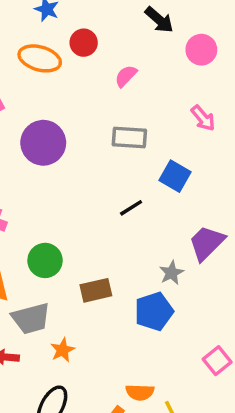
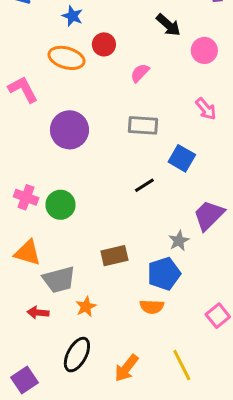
green circle: (45, 260) -> (60, 205), moved
orange semicircle: (140, 392) -> (152, 307), moved

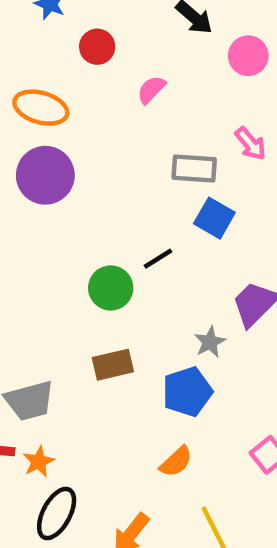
orange ellipse: (66, 58) -> (41, 108), moved
gray rectangle: (143, 125) -> (194, 168), moved
green circle: (60, 205) -> (111, 288), moved
orange star: (86, 307) -> (39, 462), moved
orange semicircle: (152, 307) -> (176, 462), moved, turned -45

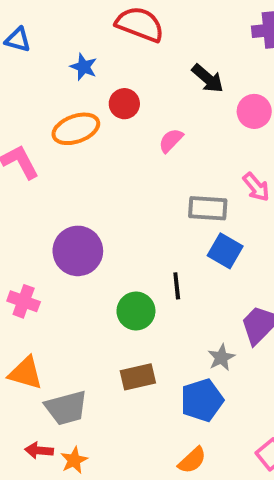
orange ellipse: (41, 108) -> (76, 129), moved, turned -36
purple circle: (45, 175) -> (78, 251), moved
black line: (158, 259) -> (177, 286), turned -64

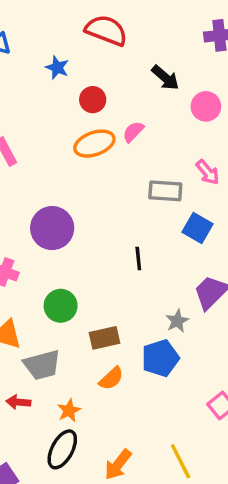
orange ellipse: (76, 129) -> (94, 144), moved
blue square: (225, 251) -> (197, 228), moved
green circle: (136, 311) -> (61, 306), moved
orange star: (74, 460) -> (69, 411), moved
orange semicircle: (192, 460) -> (111, 378), moved

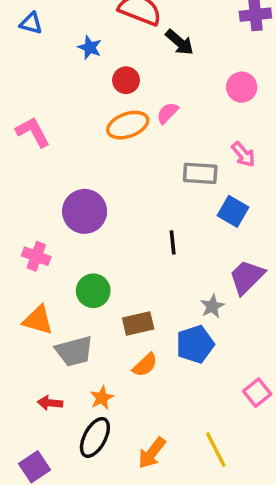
black arrow: (165, 78) -> (179, 42), moved
red arrow: (18, 402) -> (50, 403), moved

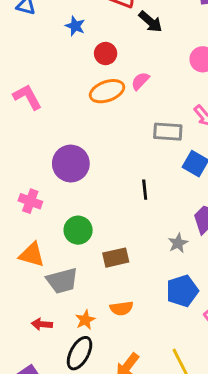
blue pentagon: (195, 344) -> (182, 291), moved
orange semicircle: (145, 365) -> (121, 308), moved, turned 35

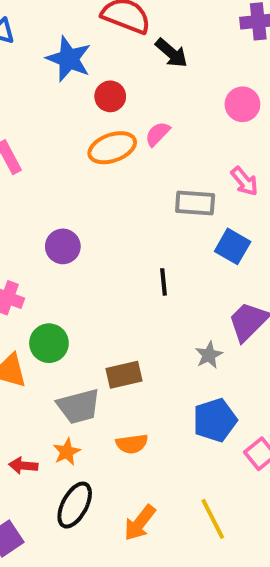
blue star: (75, 26) -> (69, 59), size x1.6
purple circle: (71, 164) -> (63, 246), size x0.7
green circle: (78, 230) -> (49, 343), moved
gray trapezoid: (62, 281) -> (79, 406), moved
orange star: (85, 320) -> (67, 452), moved

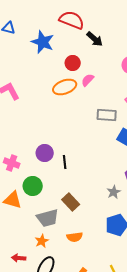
red circle: (110, 96) -> (73, 63), moved
purple circle: (63, 246) -> (45, 153), moved
black line: (163, 282) -> (65, 162), moved
brown rectangle: (124, 375) -> (71, 202), turned 60
red arrow: (23, 466) -> (19, 258), moved

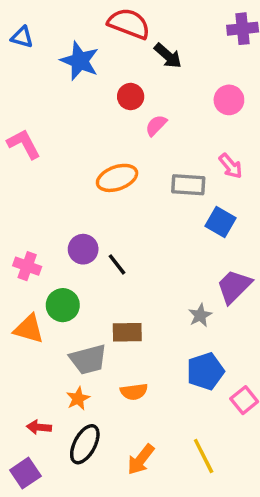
orange ellipse: (65, 87) -> (117, 178), moved
black line: (65, 162) -> (117, 264), turned -32
brown rectangle: (71, 202) -> (127, 332), turned -48

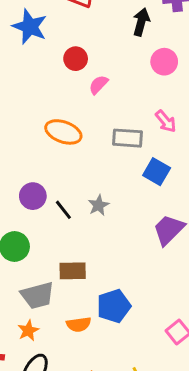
black arrow: (168, 56) -> (141, 22), moved, turned -116
orange ellipse: (117, 178) -> (63, 132), turned 40
gray star: (200, 315) -> (99, 205), moved
blue pentagon: (205, 371) -> (114, 306), moved

